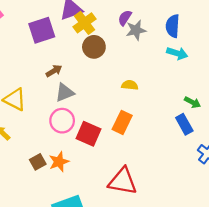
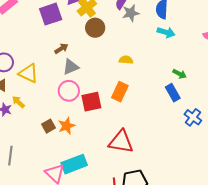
red square: (89, 134) -> (91, 102), turned -35

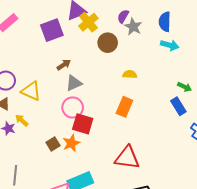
gray star: (131, 13) -> (133, 27), turned -30
brown circle: (95, 28) -> (108, 43), moved
red square: (91, 102) -> (83, 124), moved, turned 30

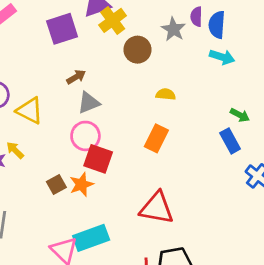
purple semicircle: (123, 16) -> (196, 17), moved, turned -32

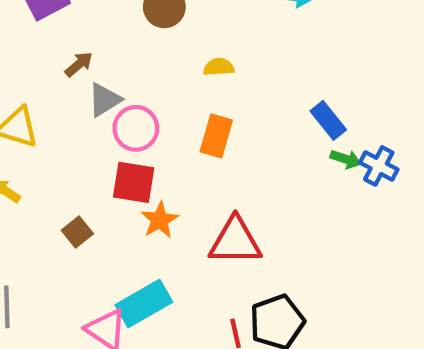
green arrow: (240, 115) -> (346, 159), moved
pink circle: (85, 136) -> (136, 128), moved
orange star: (81, 184) -> (160, 220), moved

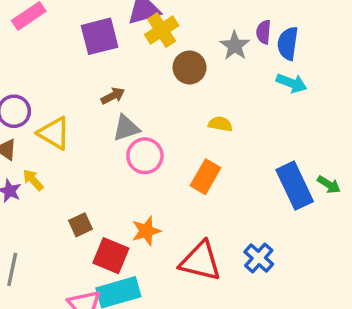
blue rectangle: (328, 120) -> (295, 186), size x1.5
green arrow: (346, 159) -> (329, 185), moved
blue cross: (379, 166) -> (259, 258), moved
red square: (134, 182) -> (111, 256), moved

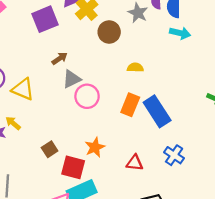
blue rectangle: (295, 186) -> (157, 111), moved
red triangle: (200, 261) -> (135, 163), size x0.6

